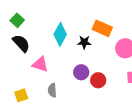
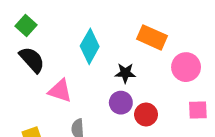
black star: (84, 42) -> (125, 73), moved

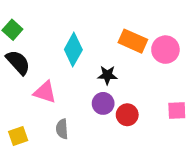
pink circle: (186, 67) -> (165, 50), moved

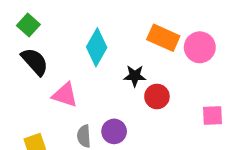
purple circle: (103, 103) -> (114, 131), moved
red circle: (127, 115) -> (157, 96), moved

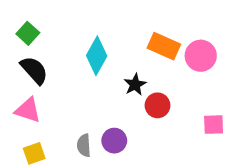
black star: (135, 76) -> (135, 85), turned -30
pink triangle: (65, 95) -> (28, 110), moved

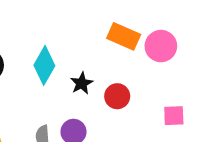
cyan diamond: (97, 56) -> (44, 65), moved
black star: (135, 85) -> (82, 83), moved

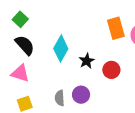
orange rectangle: (124, 36) -> (116, 28), turned 50

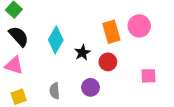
orange rectangle: (116, 28) -> (111, 32), moved
purple circle: (81, 95) -> (91, 87), moved

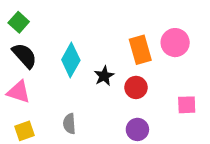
purple circle: (91, 87) -> (137, 129), moved

